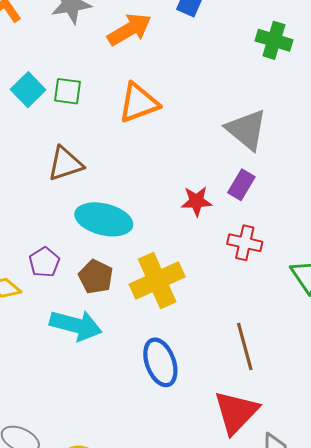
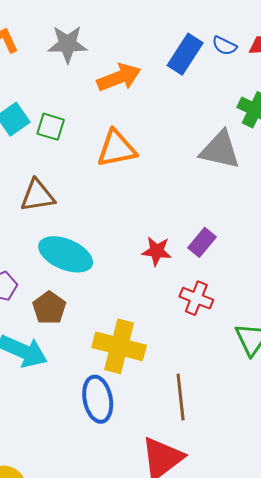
gray triangle: (246, 130) -> (220, 150), moved, turned -36
yellow cross: (157, 281) -> (119, 346), moved, turned 30

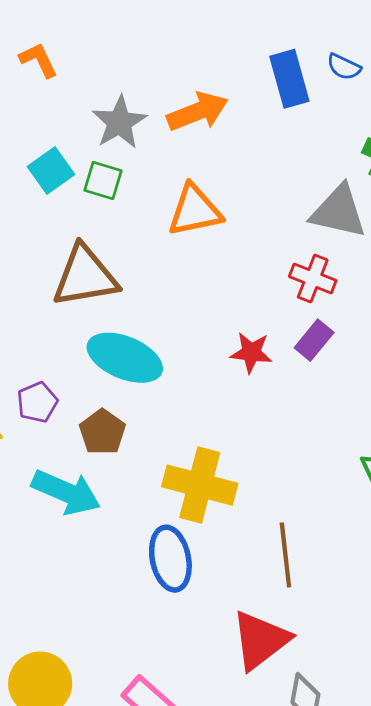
gray star: (68, 44) -> (119, 122), moved, turned -30
blue rectangle: (185, 54) -> (289, 79), turned -48
brown triangle: (37, 196) -> (85, 276), size x1.4
red cross: (196, 298) -> (313, 278), moved

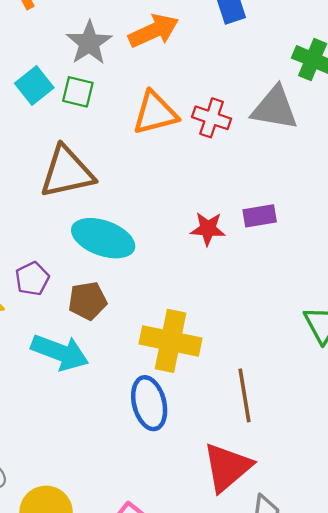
red cross: (313, 278) -> (212, 118), moved
purple rectangle: (314, 340) -> (260, 216), turned 44
brown pentagon: (102, 432) -> (87, 301), turned 30

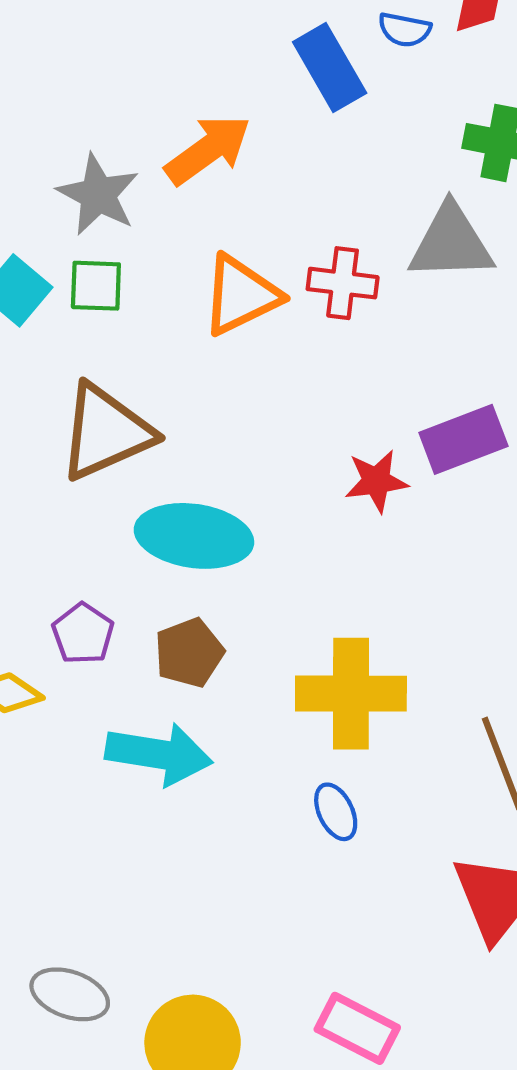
purple rectangle: (260, 216) -> (463, 439), size x1.4
blue ellipse: (149, 403) -> (336, 812), size x0.6

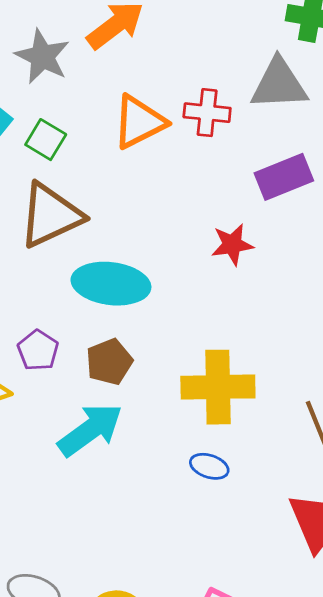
green square: (96, 286) -> (46, 140), moved, turned 30
purple rectangle: (463, 439) -> (284, 177), moved
cyan arrow: (159, 754) -> (90, 430), turned -44
blue ellipse: (336, 812) -> (209, 466), turned -45

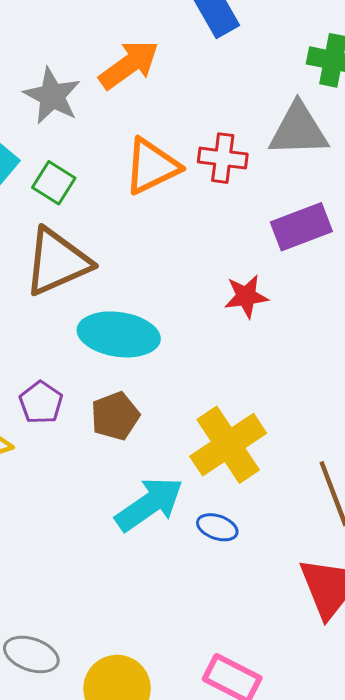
yellow cross: (218, 387) -> (228, 445), turned -34
cyan arrow: (90, 430) -> (149, 504), moved

